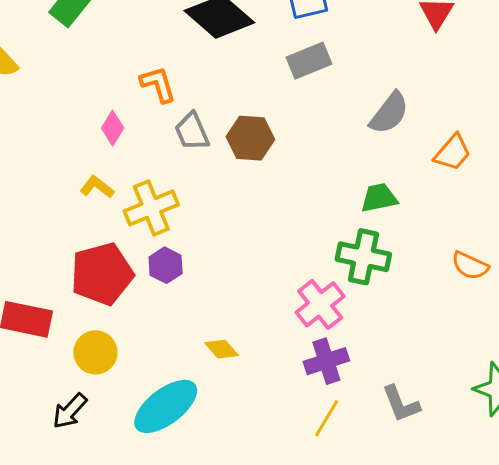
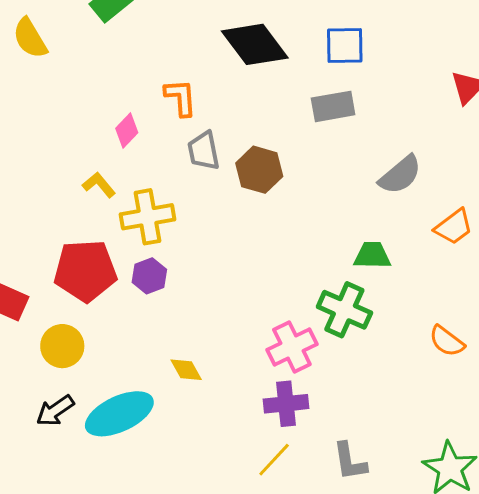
black arrow: (70, 411) -> (55, 411), moved

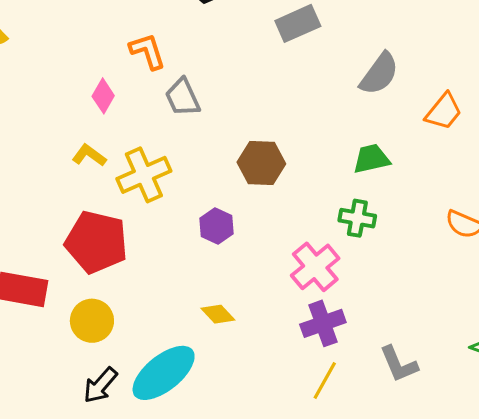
brown hexagon: (259, 170) -> (261, 163), moved
red pentagon: (85, 271) -> (96, 242), turned 30
purple hexagon: (149, 276) -> (216, 226), moved
green cross: (344, 310) -> (357, 218), size x0.7

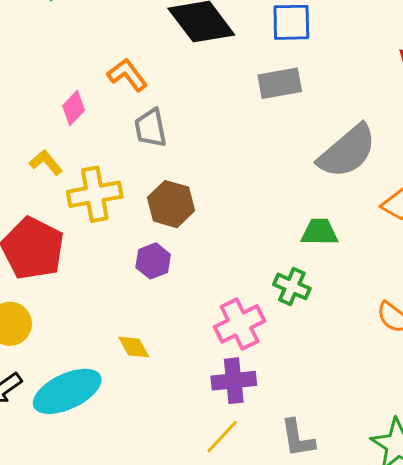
orange L-shape: (148, 51) -> (127, 75), turned -33
gray semicircle: (379, 74) -> (347, 151), size x1.4
brown hexagon: (261, 163) -> (171, 204), moved

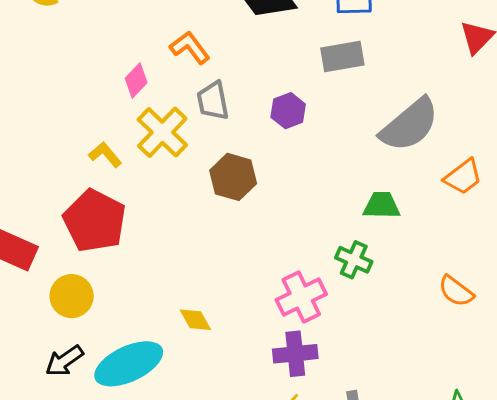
yellow L-shape: (46, 162) -> (105, 155), moved
yellow cross: (95, 194) -> (162, 132), moved, turned -36
purple hexagon: (153, 261) -> (288, 111), moved

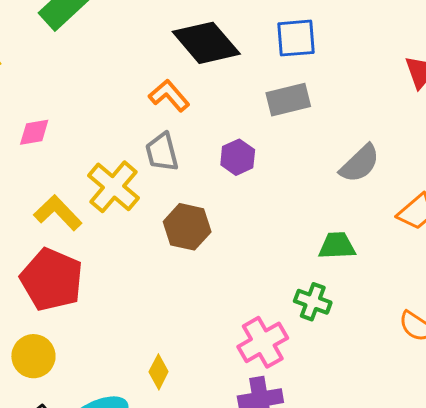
orange L-shape: (190, 48) -> (169, 96), moved
pink diamond: (136, 81) -> (34, 132), moved, turned 40
gray semicircle: (410, 125) -> (360, 163), size x0.7
yellow L-shape: (105, 155) -> (58, 213), size x1.4
yellow diamond: (195, 320) -> (159, 372), turned 60

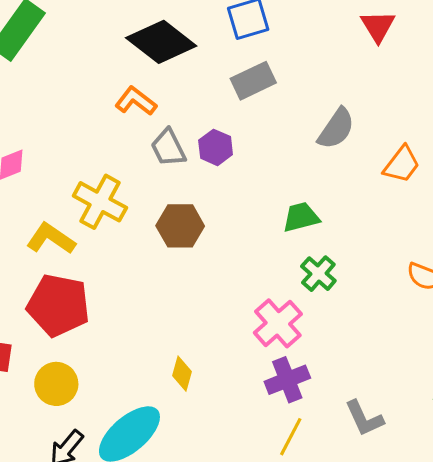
gray trapezoid: (162, 152) -> (168, 148), moved
green trapezoid: (337, 246) -> (301, 217), moved
green cross: (313, 302) -> (318, 274), turned 33

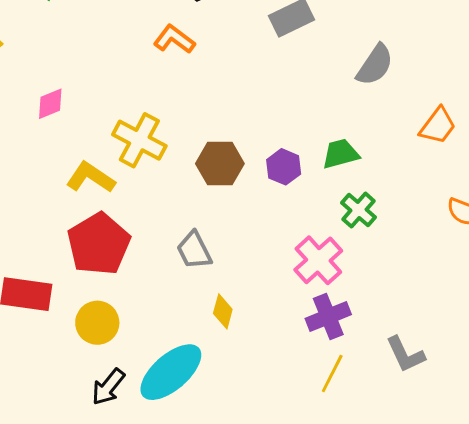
purple hexagon: (216, 147) -> (284, 167), moved
gray trapezoid: (168, 148) -> (194, 250), moved
orange trapezoid: (402, 164) -> (438, 126), moved
red pentagon: (58, 305) -> (99, 244), turned 30

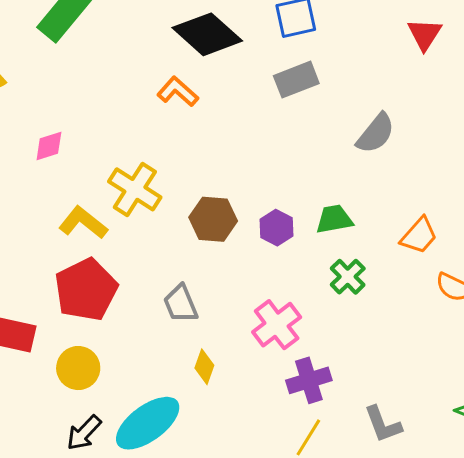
orange trapezoid: (438, 126) -> (419, 236), moved
pink cross: (318, 260) -> (277, 325), moved

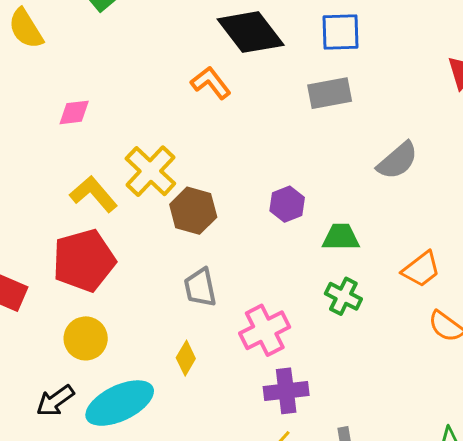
brown hexagon: (213, 219) -> (193, 211), moved
purple hexagon: (277, 228) -> (287, 204), moved
green cross: (348, 277) -> (343, 296), turned -30
gray trapezoid: (181, 304) -> (200, 287), moved
yellow circle: (78, 368) -> (86, 338), moved

